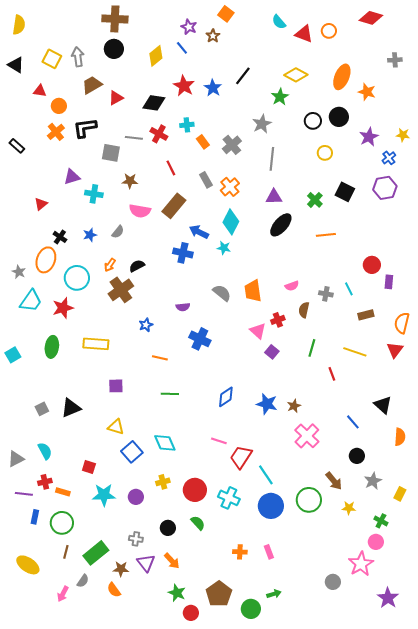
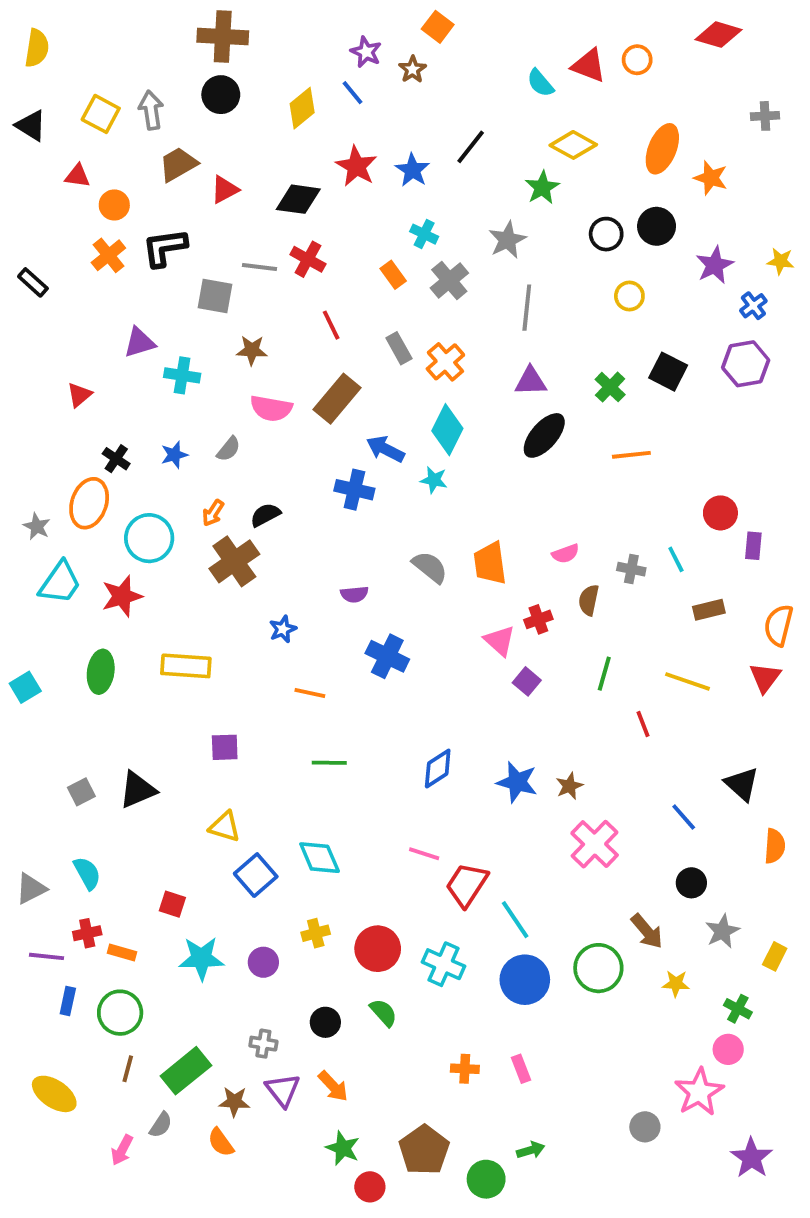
cyan semicircle: (279, 22) -> (540, 83), moved
cyan cross: (187, 125) -> (424, 234), moved, turned 32

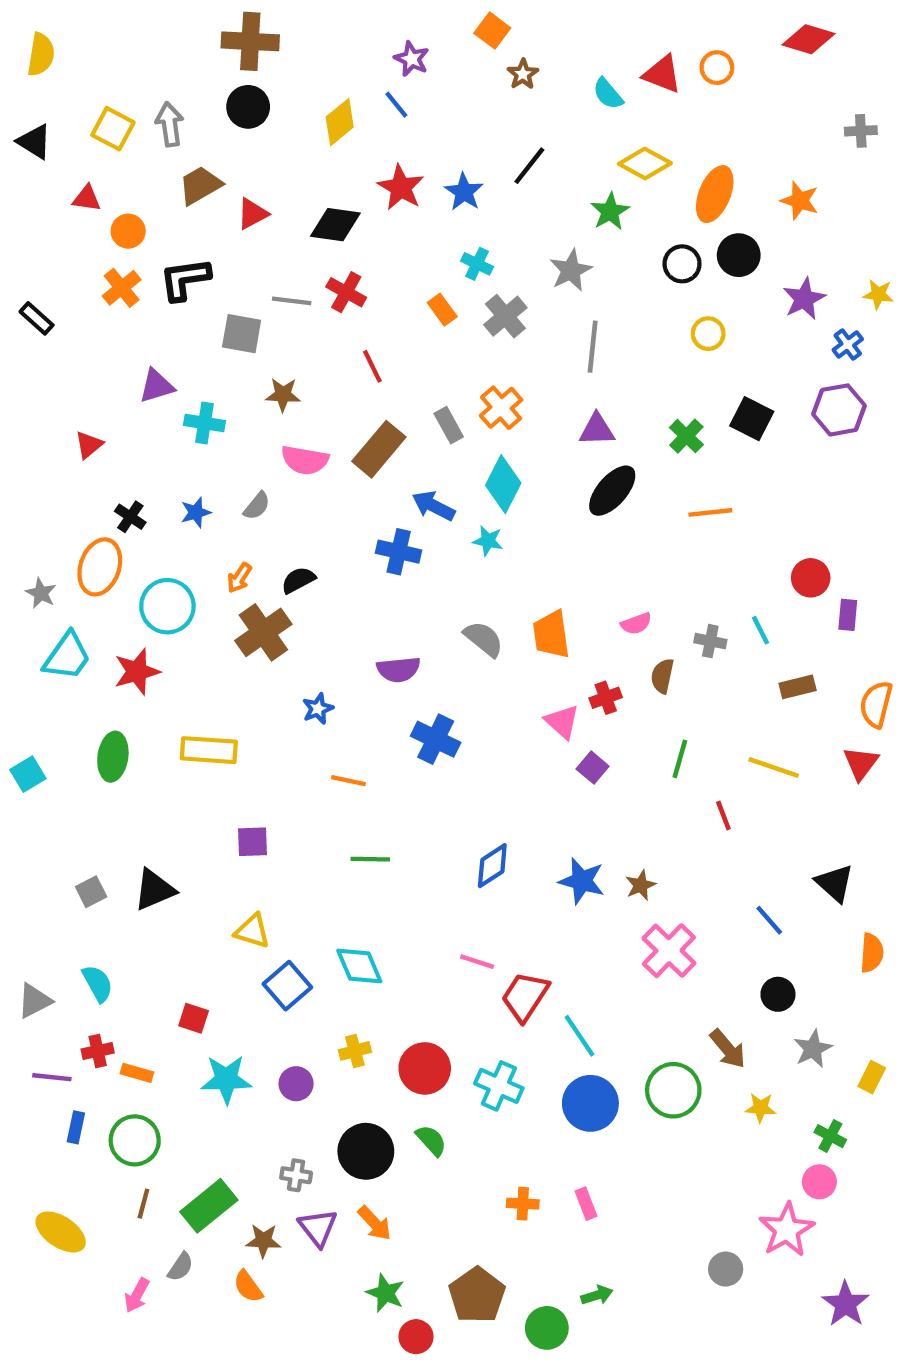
brown star: (413, 69) -> (523, 74), moved
orange ellipse: (662, 149) -> (715, 194), moved
gray rectangle: (399, 348) -> (449, 425), moved
purple semicircle: (354, 594) -> (399, 669), size x1.4
black circle: (325, 1022) -> (366, 1151), size x1.6

